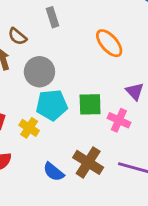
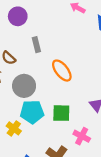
orange ellipse: (109, 43) -> (62, 71), moved
pink cross: (119, 120) -> (82, 136), moved

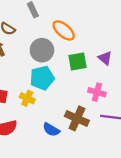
gray circle: (24, 86) -> (42, 50), moved
green square: (61, 113) -> (77, 62), moved

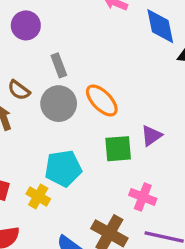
gray circle: (42, 50) -> (59, 104), moved
purple triangle: (105, 58) -> (151, 136), moved, turned 40

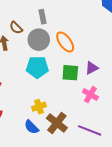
cyan pentagon: (63, 168) -> (37, 67), moved
yellow cross: (38, 196) -> (39, 107), moved, turned 32
pink cross: (143, 197) -> (90, 95), moved

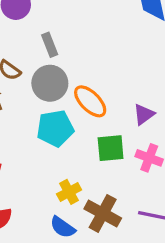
orange ellipse: (65, 42) -> (90, 101), moved
green square: (70, 73) -> (111, 148), moved

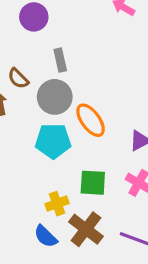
green square: (111, 148) -> (93, 183), moved

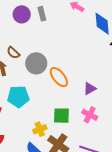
gray rectangle: (60, 60) -> (42, 14), moved
cyan pentagon: (53, 141) -> (18, 97), moved

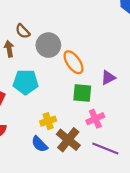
pink cross: (90, 115) -> (95, 119), moved, turned 35
green square: (61, 116) -> (82, 93), moved

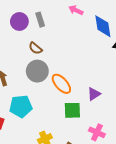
brown semicircle: (23, 31) -> (35, 48), moved
pink cross: (95, 119) -> (97, 132), moved, turned -35

